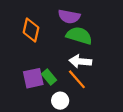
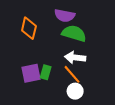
green rectangle: (49, 77) -> (46, 72), turned 56
white circle: (60, 101) -> (75, 91), moved

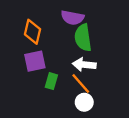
green semicircle: (74, 33) -> (83, 38), turned -115
purple square: (31, 73) -> (35, 61), moved

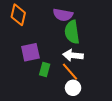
orange diamond: (33, 32) -> (18, 15), moved

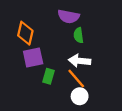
orange diamond: (18, 15) -> (25, 33), moved
green semicircle: (72, 32) -> (78, 35), size x0.6

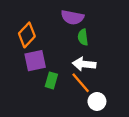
orange diamond: (25, 33) -> (27, 35), turned 30
white circle: (80, 96) -> (97, 101), moved

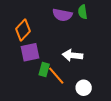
green semicircle: (83, 37) -> (83, 12), moved
orange line: (81, 83) -> (56, 76), moved

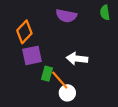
green semicircle: (83, 12) -> (105, 13), moved
white circle: (84, 88) -> (67, 93), moved

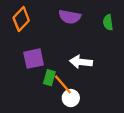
green semicircle: (105, 13) -> (108, 22), moved
orange diamond: (24, 32) -> (21, 19), moved

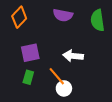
green semicircle: (108, 22) -> (97, 20), size x1.5
green rectangle: (49, 78) -> (28, 77), moved

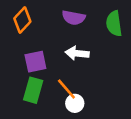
white arrow: (73, 56) -> (77, 53), moved
green rectangle: (28, 77) -> (33, 90), size x1.5

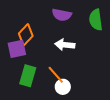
orange diamond: (22, 20) -> (26, 35), moved
purple square: (35, 62) -> (17, 49), moved

